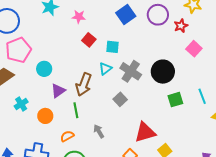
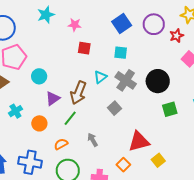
red square: (89, 40) -> (84, 48), turned -32
cyan square: (112, 47) -> (121, 53), moved
green line: (76, 110) -> (70, 118), turned 49

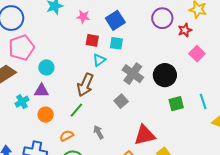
blue square: (122, 23) -> (115, 20), moved
cyan square: (121, 53) -> (116, 43), moved
cyan triangle: (100, 77) -> (99, 60), moved
purple triangle: (53, 98) -> (41, 91), moved, turned 35

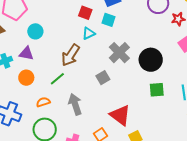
gray arrow: (98, 132) -> (75, 104), size x1.5
red triangle: (145, 135) -> (120, 115), turned 40

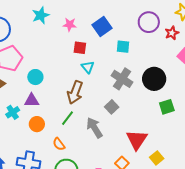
cyan square: (109, 20) -> (123, 47), moved
cyan triangle: (89, 33) -> (88, 67), turned -32
orange semicircle: (43, 102) -> (59, 144), turned -96
gray arrow: (75, 104) -> (94, 128), moved
red triangle: (120, 115) -> (137, 140), turned 40

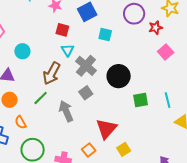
cyan circle: (35, 77) -> (22, 51), moved
gray cross: (122, 79) -> (86, 66), moved
black circle: (154, 79) -> (119, 76), moved
orange semicircle: (59, 144) -> (21, 122), moved

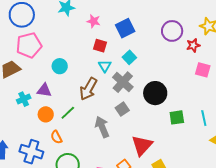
cyan square: (105, 35) -> (129, 57), moved, turned 32
pink square: (166, 52) -> (203, 70), turned -35
green line: (41, 98) -> (68, 113), moved

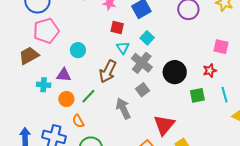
red star: (193, 45) -> (210, 70), moved
cyan cross: (24, 99) -> (44, 85), turned 32

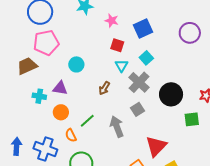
brown arrow: (108, 71) -> (104, 88), size x0.6
green line: (88, 96) -> (87, 121), moved

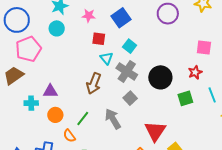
cyan circle: (76, 64) -> (57, 28), moved
brown arrow: (104, 88) -> (94, 83), size x1.5

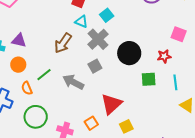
cyan triangle: (106, 58) -> (81, 22), turned -40
gray arrow: (113, 119) -> (73, 82), turned -45

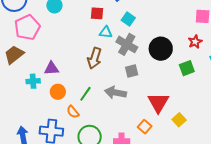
gray square: (95, 66) -> (132, 71), turned 32

